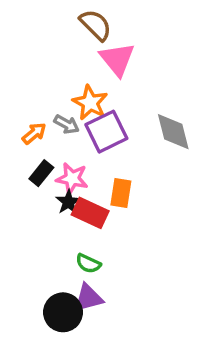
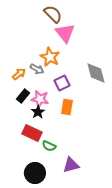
purple square: (106, 132) -> (62, 83), moved, size x0.7
red rectangle: (90, 213) -> (32, 133), moved
purple triangle: (88, 298) -> (71, 165), moved

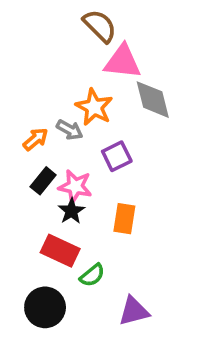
pink triangle: (65, 33) -> (122, 62), turned -45
gray diamond: (96, 73) -> (153, 100), moved
orange rectangle: (67, 107) -> (124, 219), moved
green semicircle: (49, 146) -> (92, 275), turned -64
black circle: (35, 173) -> (45, 307), moved

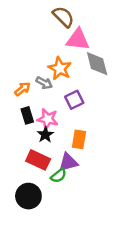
black rectangle: (43, 181) -> (27, 115), turned -56
purple triangle: (134, 311) -> (68, 162), moved

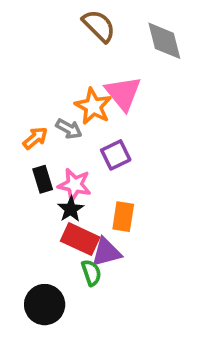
pink triangle: (78, 40) -> (123, 93), moved, turned 45
gray diamond: (97, 64) -> (164, 41), moved
red rectangle: (38, 160) -> (80, 239), moved
green semicircle: (59, 176) -> (91, 273), turned -70

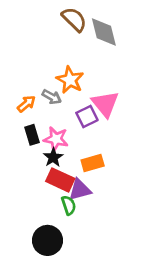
gray diamond: (164, 41) -> (104, 32), moved
pink triangle: (123, 93) -> (105, 104), moved
orange rectangle: (123, 217) -> (93, 163), turned 65
black circle: (45, 305) -> (47, 240), moved

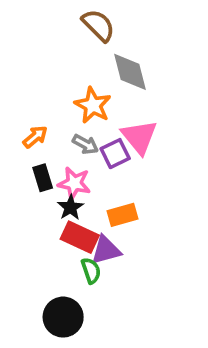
gray diamond: (104, 32) -> (130, 72), moved
gray arrow: (52, 97) -> (85, 144), moved

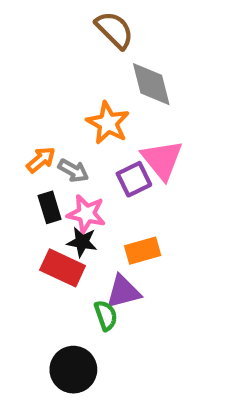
gray arrow: (85, 144) -> (73, 171), moved
black star: (71, 207) -> (82, 242), turned -30
red rectangle: (80, 237) -> (63, 268), moved

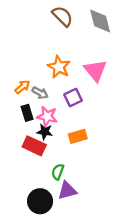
gray diamond: (151, 84) -> (100, 21), moved
pink triangle: (162, 160) -> (95, 70), moved
purple triangle: (123, 292) -> (67, 191), moved
green semicircle: (106, 315) -> (58, 172), turned -140

